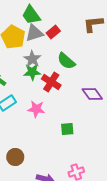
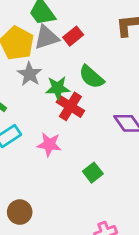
gray star: (32, 59) -> (30, 74), moved
green star: (32, 72) -> (58, 88), moved
green square: (67, 129) -> (93, 173), turned -32

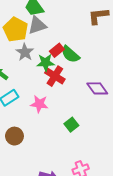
red rectangle: (73, 36) -> (57, 50), moved
brown circle: (20, 212) -> (14, 136), moved

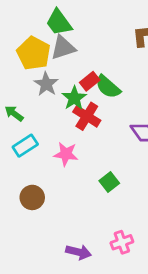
green star: (46, 63) -> (74, 98), turned -30

